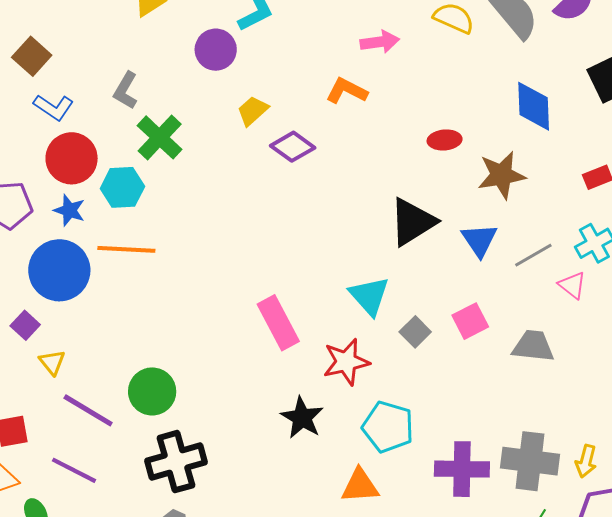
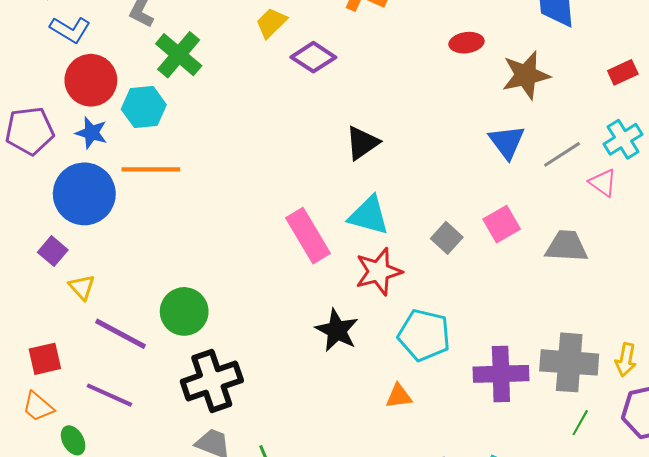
black triangle: (412, 222) -> (362, 143), moved, size x0.7
cyan triangle: (369, 296) -> (369, 215), moved, turned -30
orange triangle: (360, 486) -> (399, 396), size x0.7

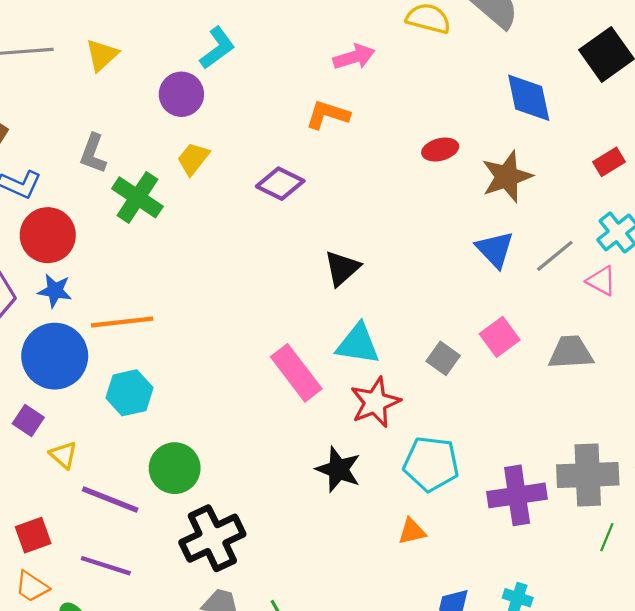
yellow trapezoid: (271, 23) -> (193, 159), moved
cyan hexagon: (144, 107) -> (129, 393), moved

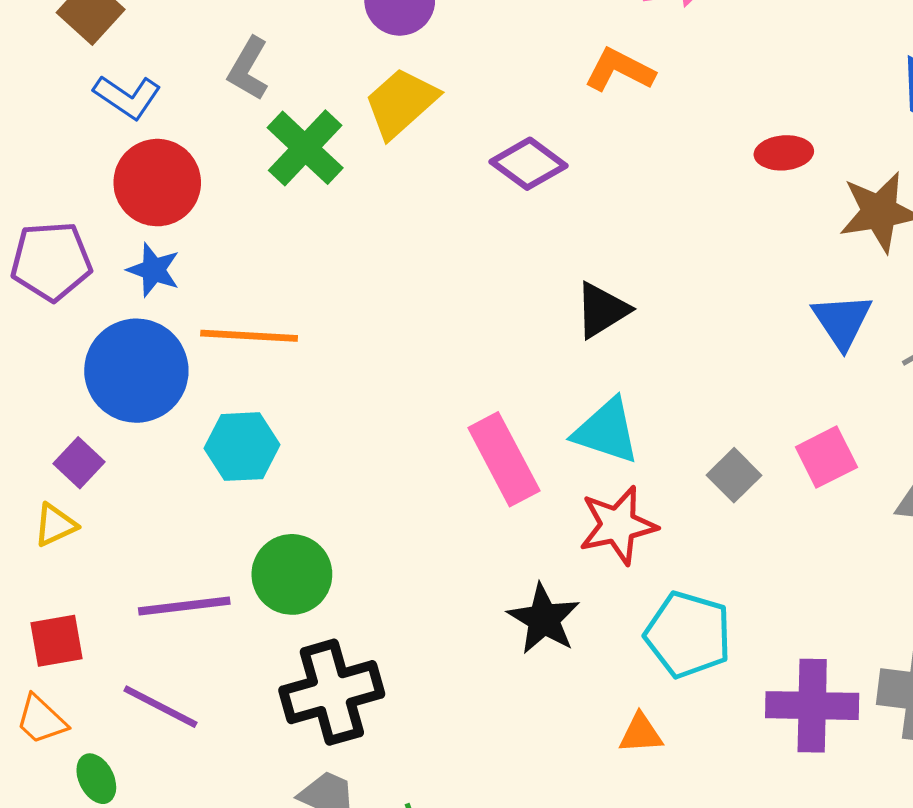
yellow trapezoid: (193, 159) -> (401, 103), size x1.4
yellow triangle: (63, 455) -> (55, 525), moved, turned 44
purple line: (110, 500) -> (184, 606), turned -38

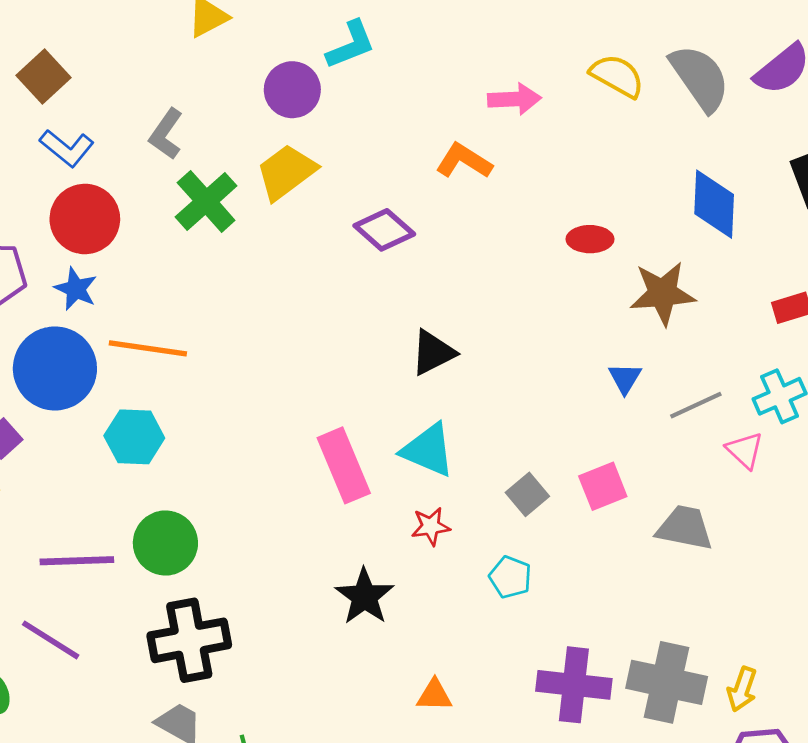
blue triangle: (842, 321) -> (625, 378), size x0.7
red star: (618, 525) -> (431, 526), size x0.6
cyan pentagon: (688, 635) -> (510, 577), moved, size x0.6

